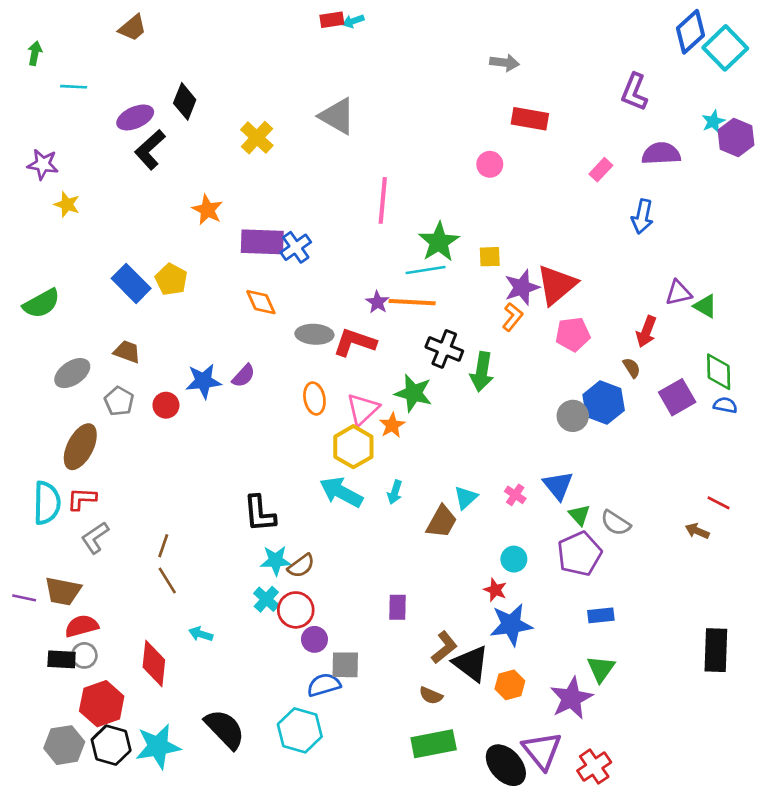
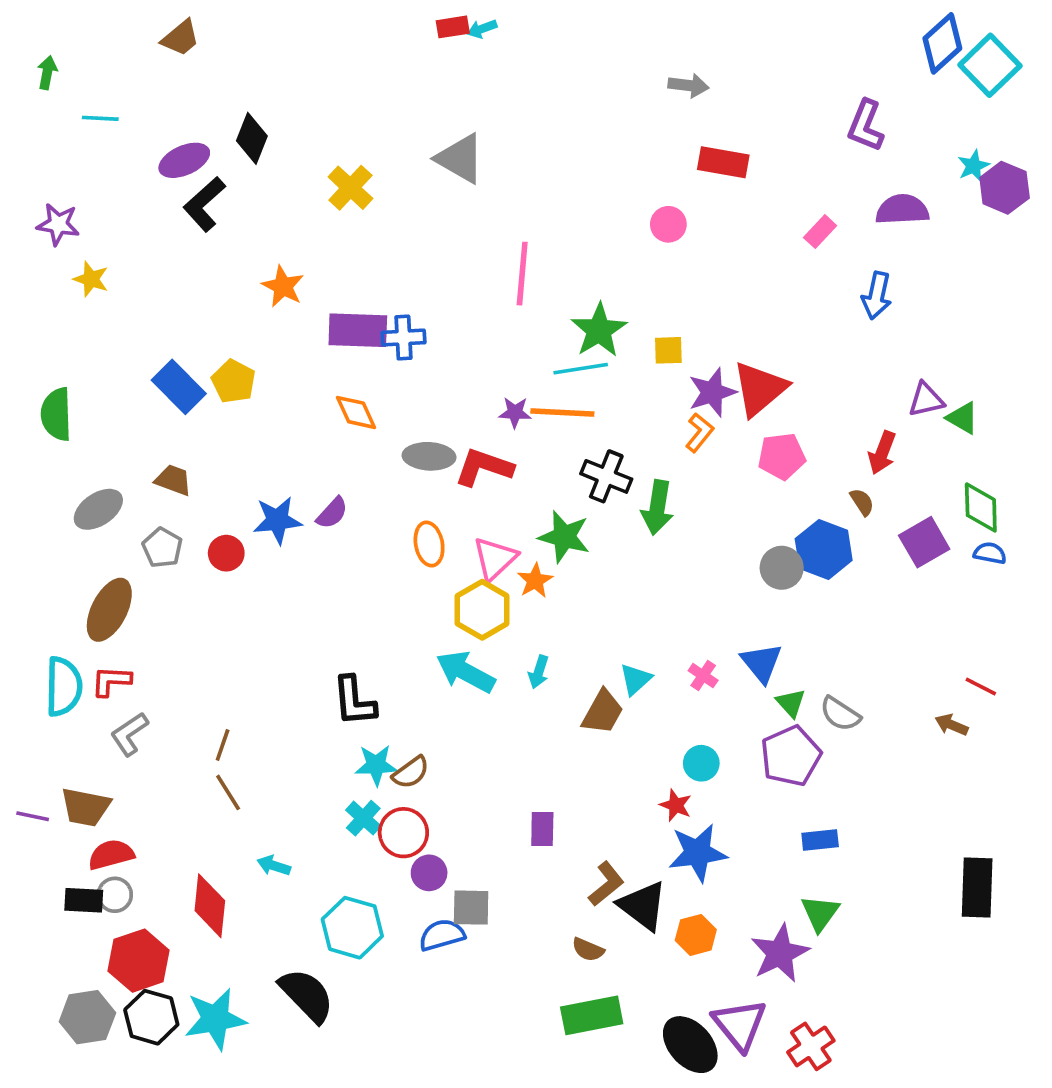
blue cross: (296, 247) -> (403, 338), turned 32
purple star: (377, 302) -> (515, 412), turned -30
green semicircle: (41, 303) -> (56, 414), turned 117
cyan hexagon: (300, 730) -> (352, 928), moved

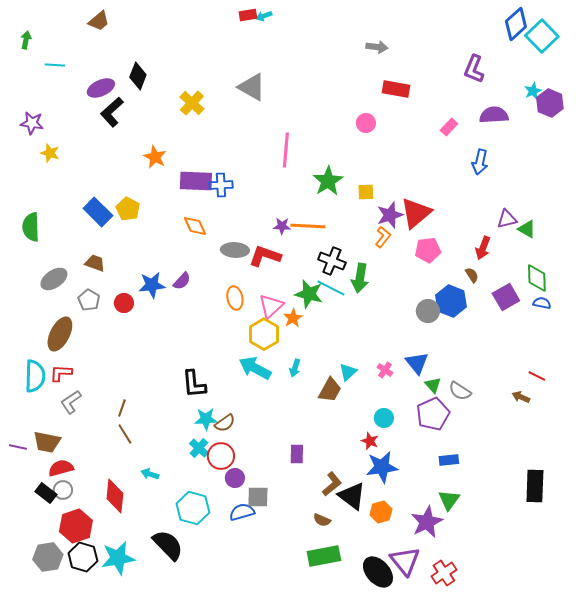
cyan line: (581, 369) -> (331, 288), moved, turned 36
black rectangle: (84, 900) -> (46, 493), turned 35

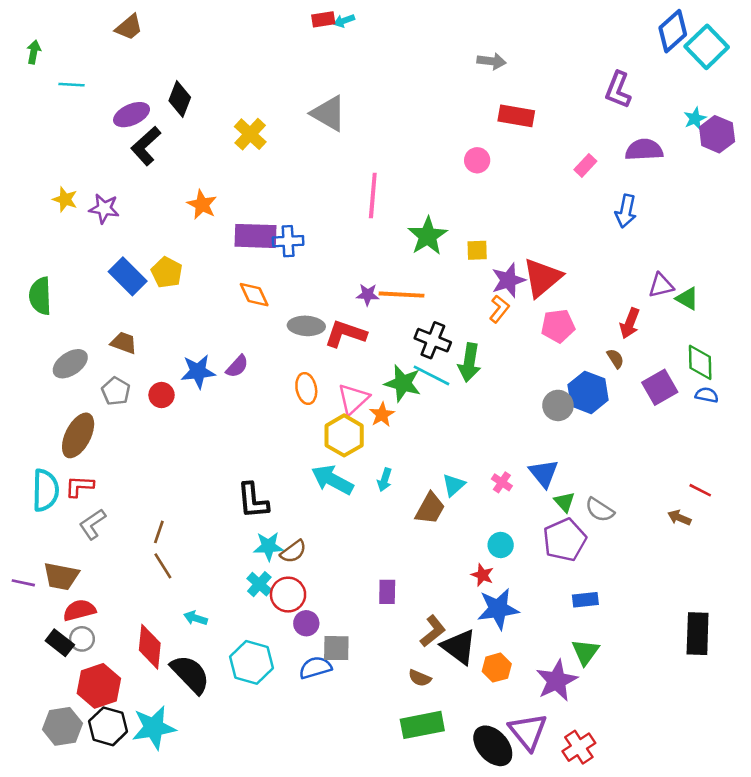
purple star: (32, 123) -> (104, 209), moved
black semicircle: (168, 545) -> (190, 674), moved

